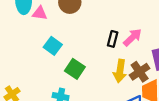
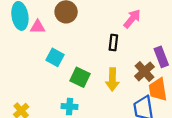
pink arrow: (133, 37) -> (132, 19), moved
yellow arrow: (120, 71) -> (112, 80), moved

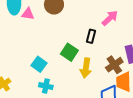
cyan square: (55, 57) -> (39, 64), moved
green square: (80, 77) -> (69, 52), moved

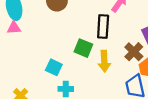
pink triangle: (28, 14) -> (14, 28), moved
black rectangle: (91, 36) -> (103, 27), size x1.5

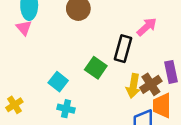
pink triangle: (14, 28) -> (24, 28), turned 40
yellow arrow: (104, 61) -> (133, 86), moved

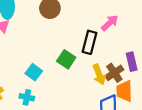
yellow arrow: (133, 86) -> (99, 74), turned -30
cyan cross: (66, 109) -> (27, 97), moved

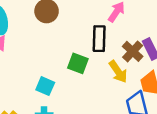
brown cross: (114, 73) -> (133, 51), moved

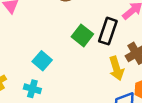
green square: (78, 63) -> (82, 35), moved

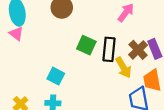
black rectangle: (108, 31) -> (109, 49), moved

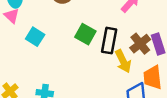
cyan square: (56, 76) -> (35, 37), moved

